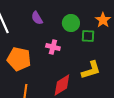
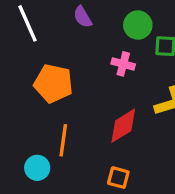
pink cross: (53, 47) -> (123, 64), moved

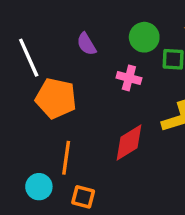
purple semicircle: (83, 17) -> (86, 44), moved
white line: (27, 23) -> (29, 58), moved
orange square: (118, 178) -> (83, 197), moved

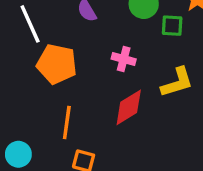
pink cross: (129, 78) -> (124, 59), moved
cyan circle: (39, 187) -> (18, 154), moved

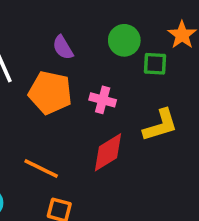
orange pentagon: (57, 64) -> (50, 93), moved
orange line: (67, 122) -> (41, 169), turned -72

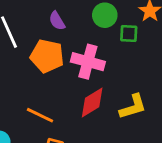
pink cross: (103, 100) -> (88, 62), size x1.6
yellow L-shape: (160, 125) -> (133, 107), moved

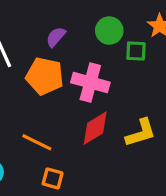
purple semicircle: (57, 21) -> (56, 37), turned 72

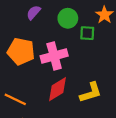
purple semicircle: (56, 37) -> (34, 13), moved
pink cross: (90, 82) -> (54, 56), turned -30

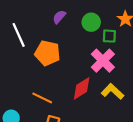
pink cross: (54, 56) -> (103, 61), moved, turned -30
yellow L-shape: (91, 93) -> (113, 91), turned -120

